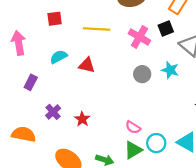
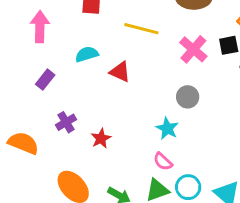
cyan star: (170, 70) -> (167, 128), moved

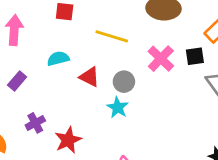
gray circle: (188, 97) -> (124, 82), moved
cyan star: (167, 128) -> (118, 107), moved
red star: (101, 138) -> (68, 140), size x1.4

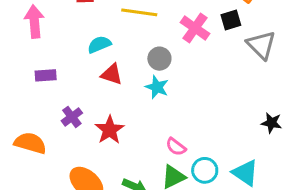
cyan semicircle: (58, 59) -> (99, 44), moved
red triangle: (89, 77) -> (112, 74), moved
purple rectangle: (17, 81) -> (46, 75), turned 54

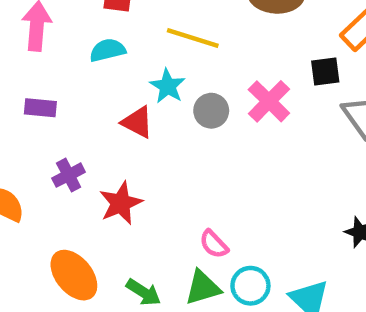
pink cross: (195, 28) -> (269, 101), moved
cyan semicircle: (99, 44) -> (108, 50), moved
cyan star: (157, 87) -> (168, 86), moved

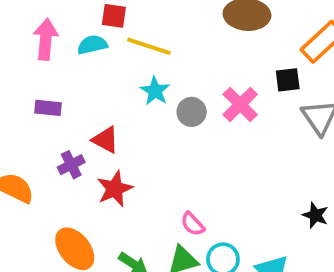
yellow line: (193, 38) -> (149, 46), moved
cyan semicircle: (108, 50) -> (92, 45), moved
red triangle: (137, 122) -> (105, 140), moved

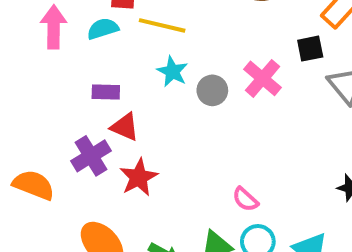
purple rectangle: (48, 108) -> (106, 92), moved
purple cross: (71, 165) -> (91, 156), size x1.4
pink semicircle: (193, 224) -> (245, 199), moved

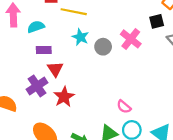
cyan semicircle: (103, 29) -> (36, 27), moved
red triangle: (125, 127) -> (55, 69), turned 35

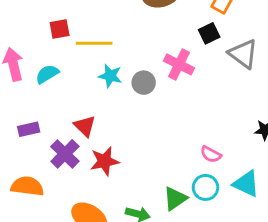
purple rectangle: (44, 50) -> (29, 129), moved
red star: (64, 97) -> (104, 161), turned 30
pink semicircle: (124, 107) -> (211, 154), moved

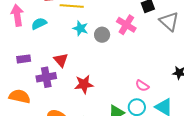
purple cross: (65, 154) -> (46, 77), turned 30
red star: (104, 161) -> (84, 84), moved

